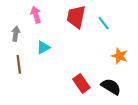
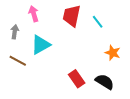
cyan triangle: (43, 47) -> (41, 45), size x1.5
brown line: (19, 64) -> (18, 61), turned -54

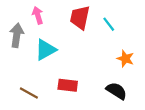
gray arrow: (15, 32) -> (17, 35), size x1.5
brown line: (18, 61) -> (29, 93), moved
red rectangle: (77, 79) -> (68, 85), moved, turned -48

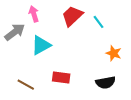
red trapezoid: (80, 18) -> (72, 16), turned 35
gray arrow: (17, 35) -> (15, 32), turned 45
black semicircle: (116, 91) -> (106, 83), turned 138

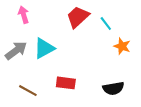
pink arrow: (34, 14) -> (24, 15), moved
gray arrow: (15, 32) -> (16, 51), moved
orange star: (114, 53) -> (122, 46), moved

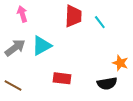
red trapezoid: (78, 17) -> (73, 16), turned 135
orange star: (122, 46) -> (120, 63), moved
brown line: (28, 91) -> (13, 85), moved

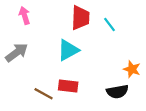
cyan triangle: (42, 46) -> (68, 50), moved
brown line: (13, 85) -> (44, 94), moved

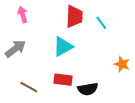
black semicircle: (117, 92) -> (88, 89), moved
brown line: (44, 94) -> (29, 87), moved

